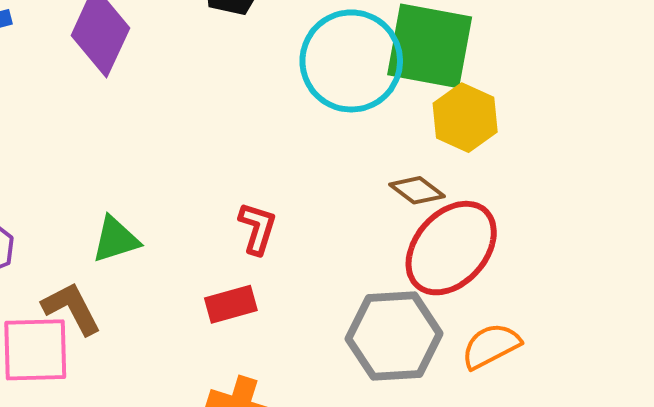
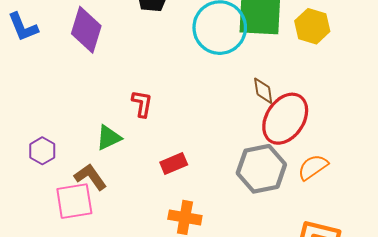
yellow hexagon: (465, 118) -> (312, 26), moved
brown diamond: (417, 190) -> (263, 91), turned 52
red L-shape: (257, 228) -> (142, 104), moved

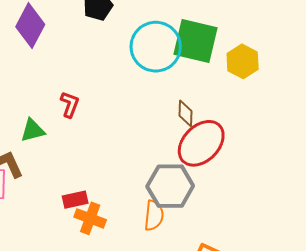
red rectangle: (174, 164) -> (75, 200), moved
orange semicircle: (313, 167) -> (154, 215), moved, turned 120

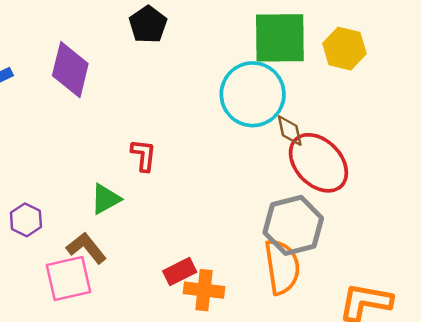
cyan circle: (156, 47) -> (253, 94), moved
red ellipse: (201, 143) -> (318, 163), turned -75
orange semicircle: (154, 215) -> (282, 267), size x1.4

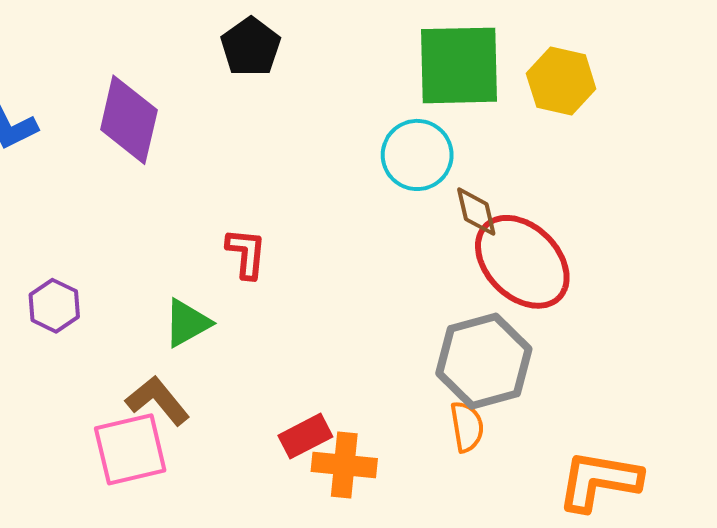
cyan circle: (253, 94) -> (417, 155), size x0.7
purple hexagon: (26, 220) -> (54, 306), moved
orange semicircle: (282, 267) -> (467, 427), size x0.6

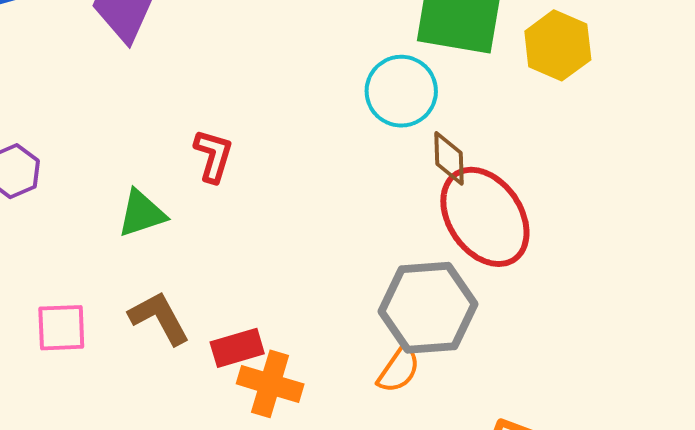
brown L-shape: (158, 401) -> (159, 318), moved
orange semicircle: (467, 427) -> (399, 369), turned 33
pink square: (130, 449) -> (61, 328), size x0.7

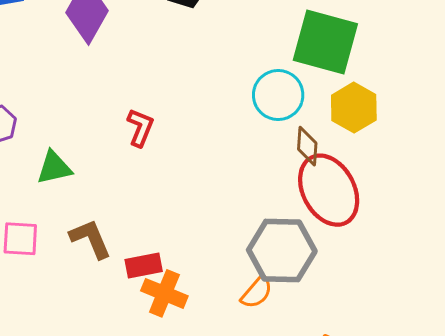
yellow hexagon: (558, 45) -> (354, 108), moved
green triangle: (142, 213) -> (54, 168), moved

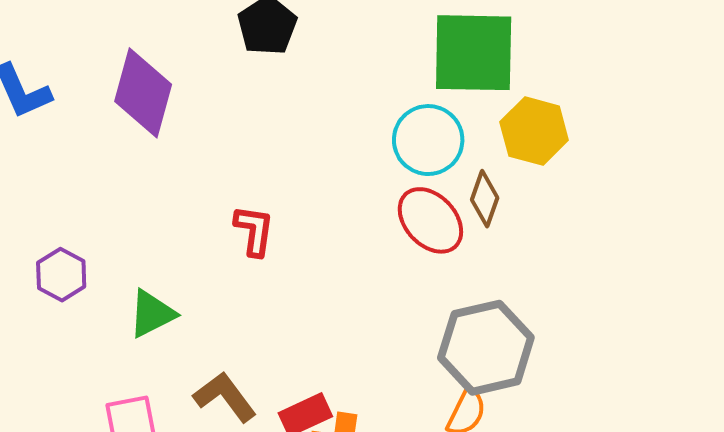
brown diamond: (307, 146) -> (485, 199), turned 30
red ellipse: (329, 190) -> (430, 220), moved, size x0.7

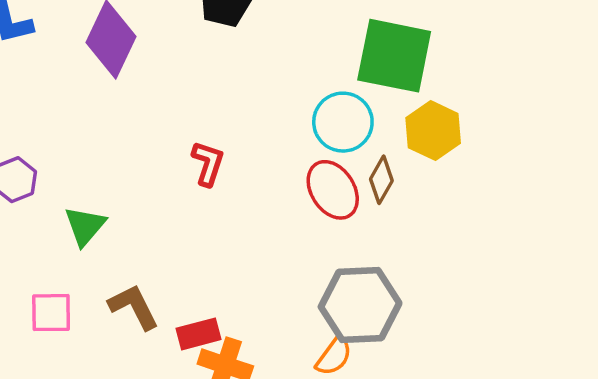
red L-shape: (254, 231) -> (208, 163), moved
green triangle: (152, 314) -> (85, 226), turned -33

